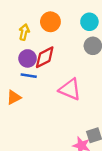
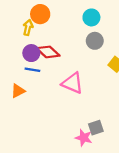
orange circle: (50, 22) -> (40, 14), moved
red diamond: (45, 57) -> (48, 52), turned 70

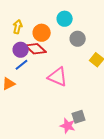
orange circle: (40, 14) -> (42, 33), moved
cyan circle: (91, 17) -> (65, 19), moved
blue line: (32, 70) -> (22, 65), turned -48

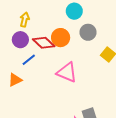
orange circle: (42, 33) -> (61, 38), moved
purple circle: (21, 50) -> (20, 40), moved

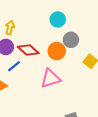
orange circle: (61, 38) -> (57, 51), moved
pink triangle: (67, 72) -> (51, 78), turned -40

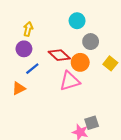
red diamond: (28, 50) -> (59, 55), moved
orange circle: (57, 51) -> (80, 62), moved

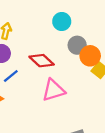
orange circle: (80, 62) -> (90, 56), moved

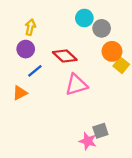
gray circle: (77, 45) -> (102, 28), moved

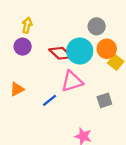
cyan circle: (84, 18) -> (80, 51), moved, size x1.5
blue line: (35, 71) -> (49, 100), moved
gray square: (100, 131) -> (104, 100), moved

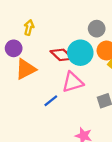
purple circle: (23, 47) -> (14, 48), moved
orange triangle: (17, 89) -> (26, 69), moved, size x1.5

